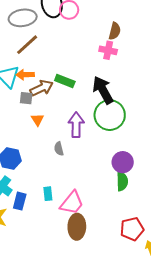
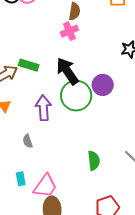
pink cross: (108, 50) -> (69, 31), turned -30
gray semicircle: (59, 149) -> (28, 141), moved
purple circle: (123, 162) -> (103, 85), moved

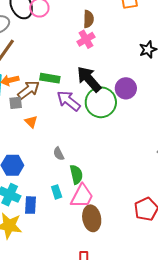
purple arrow: (43, 108) -> (69, 101), moved, turned -40
green semicircle: (94, 161) -> (76, 174), moved

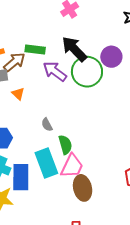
cyan rectangle: (57, 192) -> (46, 163), size x2.0
blue rectangle: (31, 205) -> (21, 177), size x1.5

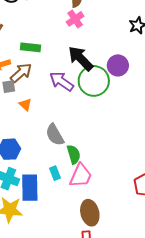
green rectangle: (35, 50) -> (31, 47), moved
gray semicircle: (47, 125) -> (55, 135), size x1.6
cyan rectangle: (46, 163) -> (55, 173), size x0.5
brown ellipse: (83, 188) -> (90, 213), moved

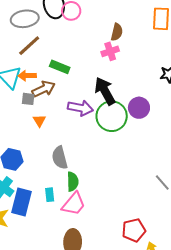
purple arrow: (62, 81) -> (80, 108), turned 140

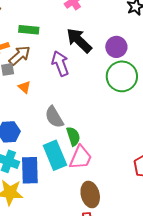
purple arrow: (80, 108) -> (60, 63), turned -105
green circle: (112, 116) -> (122, 76), moved
cyan rectangle: (50, 195) -> (55, 155), size x2.0

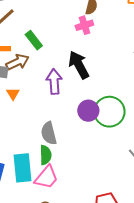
green rectangle: (29, 30) -> (34, 40), turned 30
purple circle: (116, 47) -> (88, 111), moved
gray semicircle: (54, 117) -> (49, 133), moved

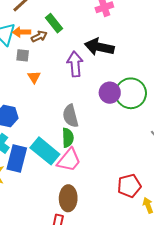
brown arrow: (18, 62) -> (39, 36), moved, size x0.7
black arrow: (79, 65) -> (99, 47), turned -48
cyan rectangle: (23, 168) -> (45, 151), turned -44

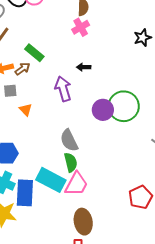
black arrow: (99, 47) -> (84, 67), size x0.5

